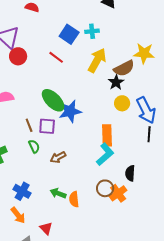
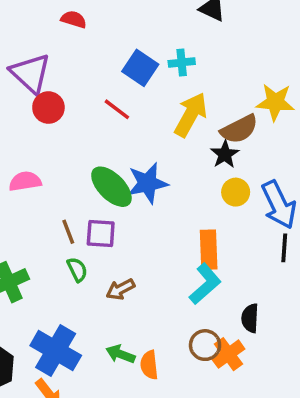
blue star: (70, 111) -> (147, 183), moved
blue cross: (22, 191) -> (56, 350), size x1.5

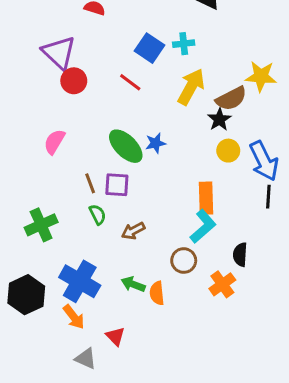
pink semicircle: (25, 181) -> (54, 142), turned -50
blue star: (147, 183) -> (155, 143), size x0.6
brown circle: (205, 345) -> (184, 261), moved

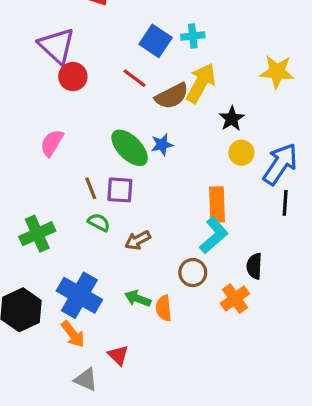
brown semicircle: (231, 99) -> (172, 96), moved
blue arrow: (264, 161) -> (280, 164), turned -120
green semicircle: (98, 214) -> (99, 222), turned -36

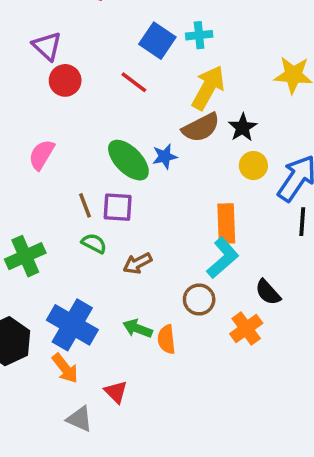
purple triangle: (57, 46) -> (47, 46), size x0.7
brown semicircle: (172, 96) -> (201, 128), moved
black semicircle: (254, 266) -> (268, 292), turned -45

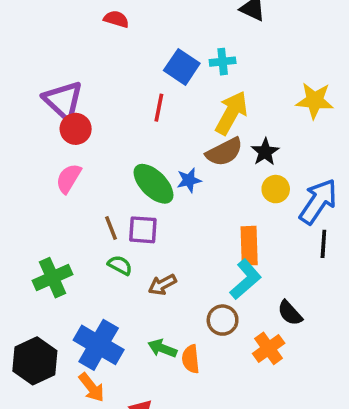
purple triangle: (47, 46) -> (63, 101), moved, size x1.4
red circle: (65, 80) -> (76, 129), moved
red line: (134, 82) -> (159, 108), turned 64

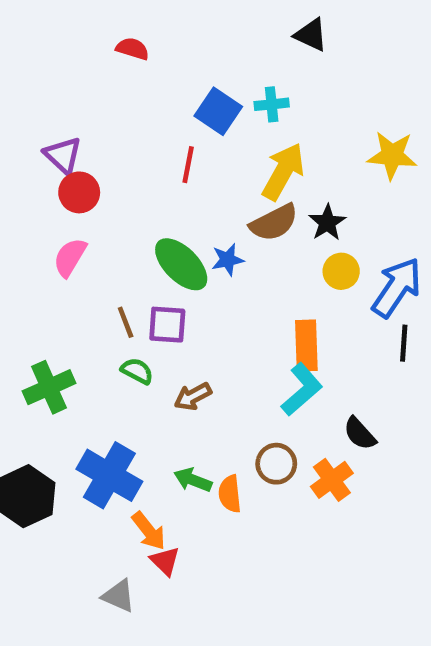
purple triangle: (63, 101) -> (63, 155), size x0.7
brown circle: (223, 320) -> (276, 464), moved
orange arrow: (92, 387) -> (149, 531), moved

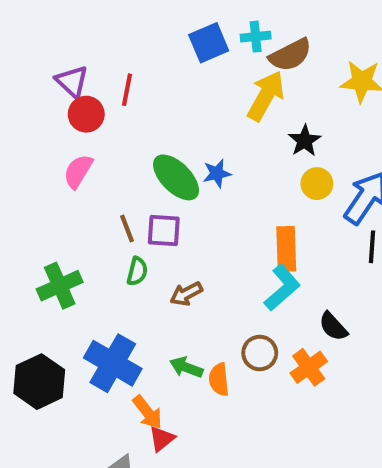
blue square: (218, 111) -> (209, 43), turned 33
red line: (188, 165) -> (127, 90), moved
brown semicircle: (274, 223) -> (290, 55), moved
green semicircle: (137, 371) -> (137, 271), turned 76
red triangle: (165, 561) -> (162, 439), turned 36

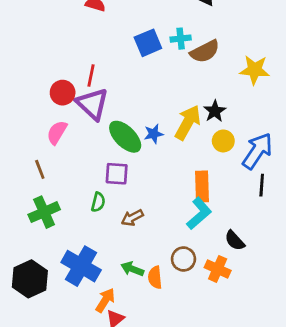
purple triangle: (72, 81) -> (92, 104), moved, size x1.4
yellow arrow: (266, 96) -> (188, 122), moved
brown line: (127, 228) -> (40, 169), moved
orange cross: (309, 367) -> (218, 269), turned -30
orange arrow: (147, 412) -> (105, 300), turned -110

